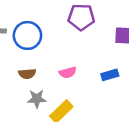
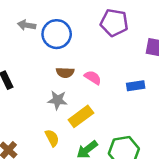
pink semicircle: (68, 73) -> (93, 78), turned -140
brown semicircle: (27, 74) -> (65, 73), moved

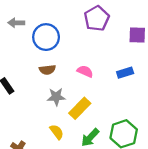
purple pentagon: (114, 23) -> (97, 18), turned -30
gray arrow: (27, 25) -> (16, 23), moved
brown semicircle: (65, 73) -> (47, 70), moved

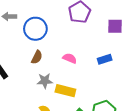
brown semicircle: (47, 70) -> (37, 57), turned -56
yellow rectangle: (80, 108) -> (65, 91), turned 60

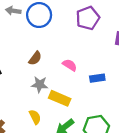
blue circle: (35, 29) -> (39, 15), moved
blue rectangle: (105, 59) -> (97, 78), moved

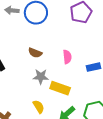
brown semicircle: (35, 58) -> (35, 53), turned 80
pink semicircle: (70, 65) -> (67, 57), turned 56

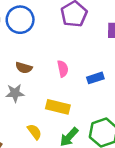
gray star: (41, 77) -> (15, 93), moved

